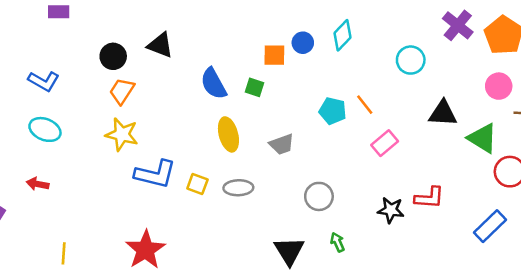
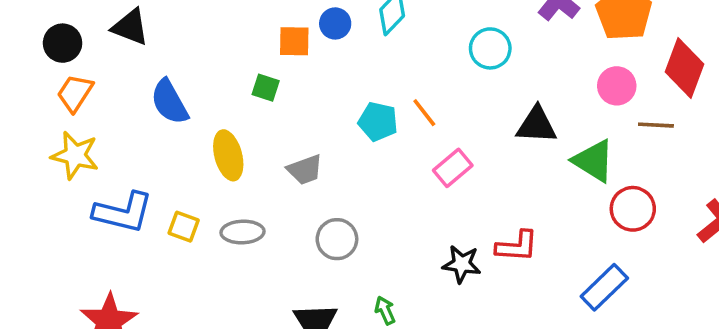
blue semicircle: (214, 84) -> (169, 102), moved
gray circle: (319, 196) -> (337, 239), moved

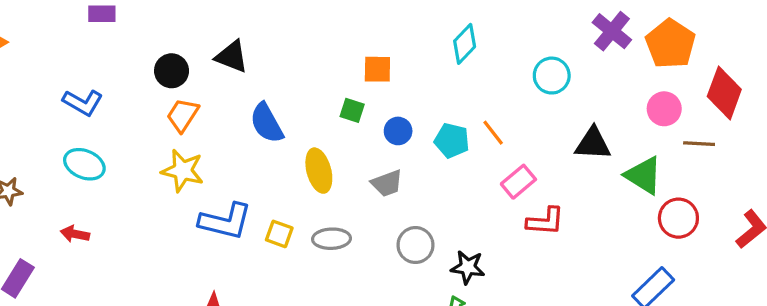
blue circle: (335, 23) -> (398, 131), moved
red L-shape: (517, 246) -> (545, 221), moved
black star: (462, 264) -> (468, 267), moved

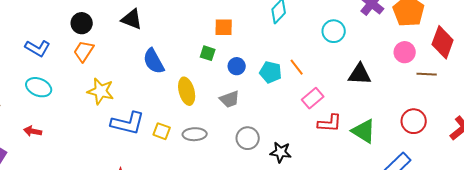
black circle: (172, 71) -> (82, 23), moved
orange trapezoid: (183, 115) -> (84, 51), moved
green triangle: (644, 175) -> (364, 131), moved

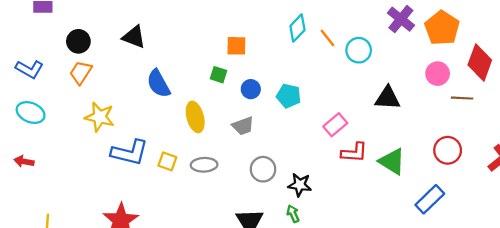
orange line: (297, 67) -> (327, 38), moved

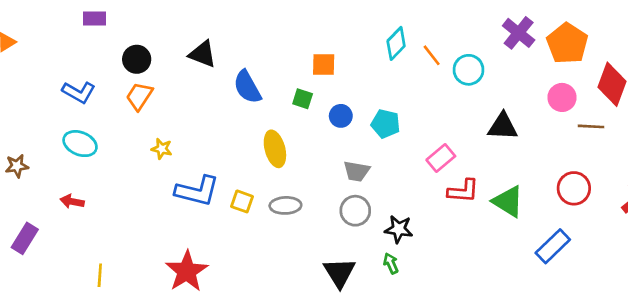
blue semicircle: (158, 84) -> (247, 87), moved
yellow star: (100, 117) -> (162, 149), size x0.6
gray trapezoid: (243, 126) -> (357, 171), moved, turned 30

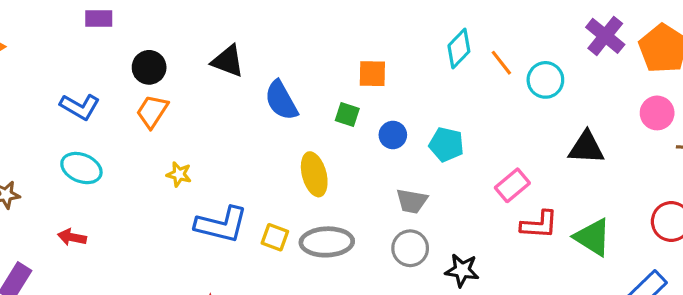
gray ellipse: (285, 205) -> (327, 242), size x1.4

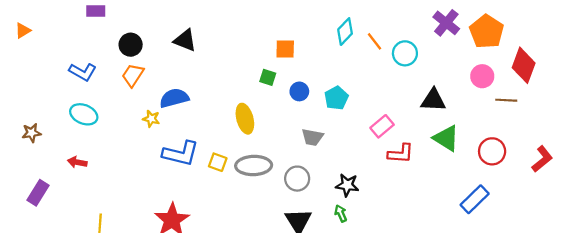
blue semicircle: (281, 100) -> (174, 98), moved, turned 104
cyan pentagon: (446, 144) -> (336, 98), turned 30
green triangle: (593, 237) -> (446, 138), moved
gray circle: (410, 248) -> (297, 179), moved

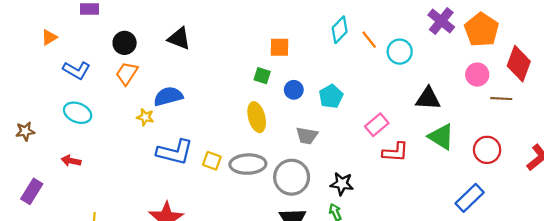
orange triangle: (23, 30) -> (49, 37), moved
yellow ellipse: (245, 119) -> (257, 117), moved
gray circle: (297, 179) -> (292, 177), size x1.4

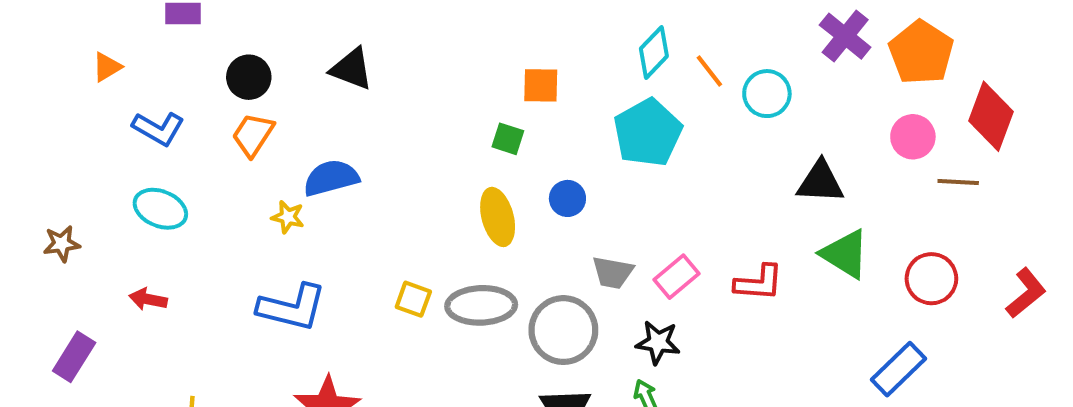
blue circle: (294, 90) -> (567, 198), moved
cyan pentagon: (331, 96) -> (648, 133), moved, size x1.5
pink rectangle: (377, 125) -> (676, 277), moved
gray trapezoid: (307, 136) -> (613, 272), moved
blue L-shape: (175, 152) -> (292, 307), moved

